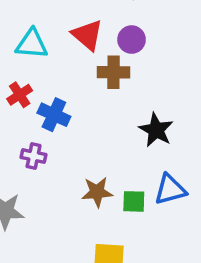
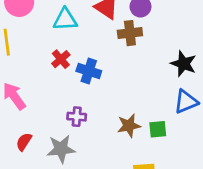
black star: (156, 130) -> (184, 64), moved
purple cross: (34, 156) -> (77, 117), moved
blue triangle: (170, 190) -> (186, 102), moved

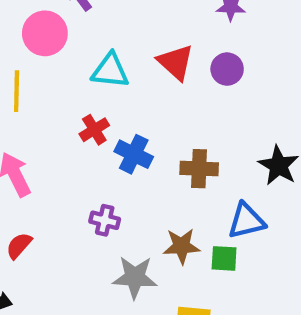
brown cross: (130, 33) -> (199, 169), moved
blue triangle: (186, 102) -> (246, 221), moved
gray star: (61, 149) -> (135, 277), moved

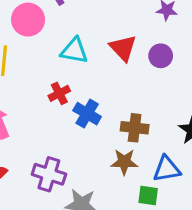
purple cross: (105, 220) -> (49, 174), moved, size x1.5
brown star: (181, 246) -> (124, 162), moved

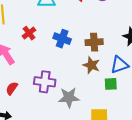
red cross: (59, 93) -> (29, 33), moved
brown star: (124, 162) -> (91, 65), turned 30

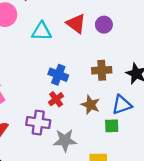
red cross: (29, 33) -> (56, 99), moved
brown cross: (94, 42) -> (102, 70), moved

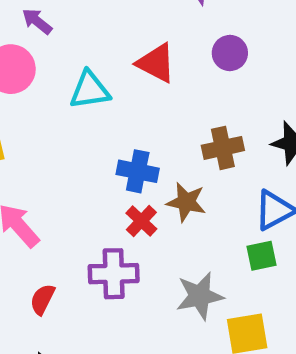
purple circle: (104, 25) -> (230, 53), moved
brown star: (91, 105) -> (186, 202), moved
gray star: (65, 140) -> (200, 296), moved

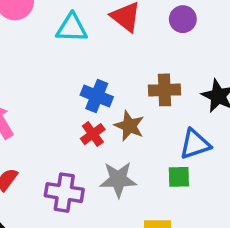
purple cross: (114, 274) -> (64, 193), moved
gray star: (200, 296) -> (118, 179), moved

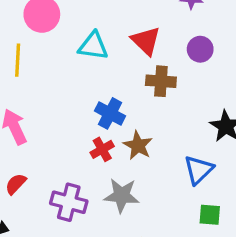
brown cross: (165, 90) -> (161, 81), moved
blue triangle: (195, 144) -> (199, 170), turned -32
green square: (179, 177) -> (210, 215), moved

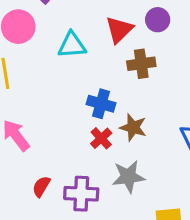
red triangle: (146, 41) -> (119, 30), turned 44
purple circle: (200, 49) -> (158, 20), moved
red semicircle: (16, 184) -> (41, 186), moved

